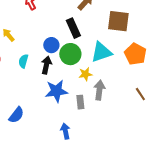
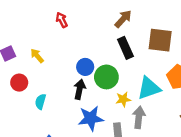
black rectangle: (73, 28) -> (125, 48), moved
cyan triangle: (101, 52) -> (149, 88), moved
cyan semicircle: (23, 61) -> (40, 102), moved

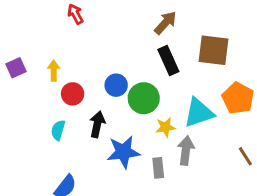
red arrow: (62, 20) -> (75, 14), moved
yellow arrow: (37, 56) -> (54, 71), turned 40
red circle: (19, 83) -> (73, 94), moved
black arrow: (80, 89) -> (97, 124), moved

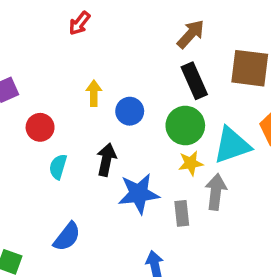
red arrow: (75, 14) -> (80, 23), turned -114
yellow arrow: (54, 71) -> (94, 93), moved
red circle: (73, 94) -> (40, 127), moved
green circle: (144, 98) -> (185, 126), moved

